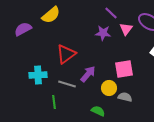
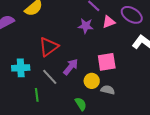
pink triangle: (126, 29) -> (109, 22), turned 32
gray line: (67, 84) -> (50, 77), turned 30
green semicircle: (98, 111) -> (81, 104), turned 32

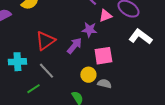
purple star: (86, 26) -> (89, 30), moved
purple arrow: (71, 67) -> (74, 46), moved
green line: (37, 95) -> (33, 89), turned 64

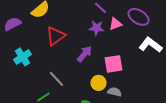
purple star: (89, 30) -> (96, 28), moved
red triangle: (45, 41) -> (56, 36), moved
cyan cross: (17, 62) -> (22, 57), moved, turned -30

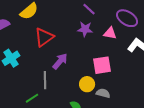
pink triangle: (116, 24) -> (110, 33), moved, turned 32
purple arrow: (84, 54) -> (60, 61), moved
gray line: (56, 79) -> (45, 80), turned 42

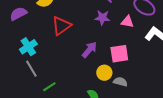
purple arrow: (60, 61) -> (89, 50), moved
gray line: (45, 80) -> (31, 69), moved, turned -30

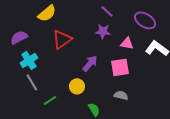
purple semicircle: (18, 14) -> (19, 37), moved
pink triangle: (127, 22) -> (127, 43), moved
yellow circle: (104, 73) -> (77, 86), moved

